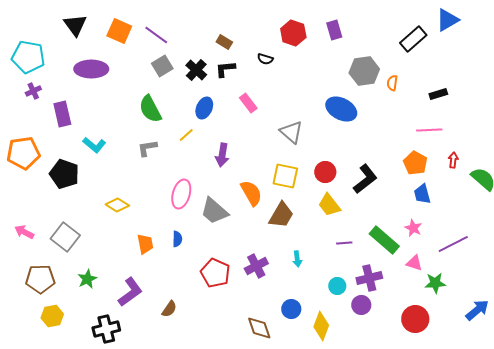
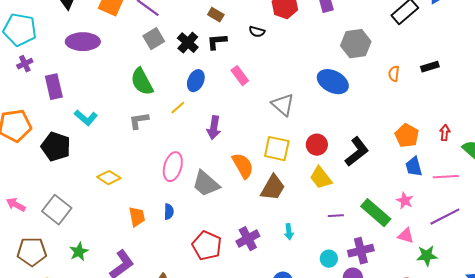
orange semicircle: (392, 83) -> (394, 74), moved
pink line: (429, 130) -> (446, 177), moved

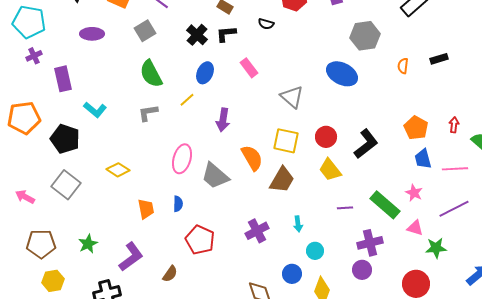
gray square: (154, 39) -> (145, 31), moved
purple ellipse: (83, 42) -> (92, 34), size x0.7
gray square: (57, 210) -> (66, 185), moved
red pentagon: (207, 246) -> (200, 240), moved
cyan circle: (329, 259) -> (315, 251), moved

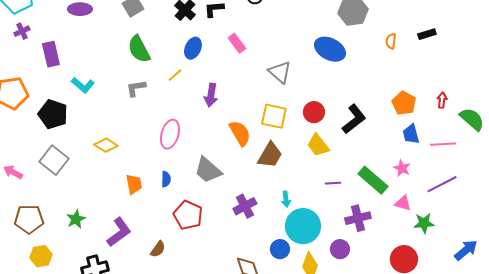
gray trapezoid: (215, 176) -> (208, 170), moved
cyan circle: (315, 251) -> (303, 226), size x2.0
purple circle: (362, 270) -> (340, 249), moved

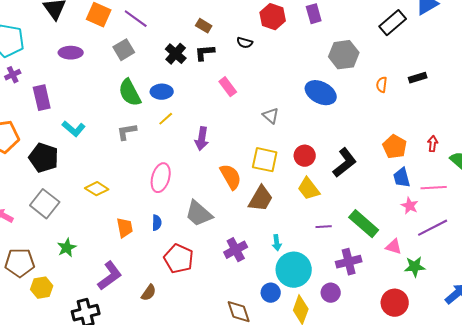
blue ellipse: (193, 48) -> (162, 92), moved, turned 65
gray triangle: (280, 72) -> (271, 116), size x0.7
pink star: (402, 168) -> (410, 206), moved
green star: (76, 219) -> (67, 248), moved
yellow hexagon: (41, 256) -> (42, 288), moved

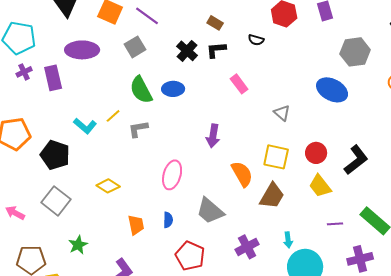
purple ellipse: (71, 53) -> (82, 50), size x1.4
purple rectangle: (42, 98) -> (53, 78), moved
yellow line: (166, 119) -> (113, 116), moved

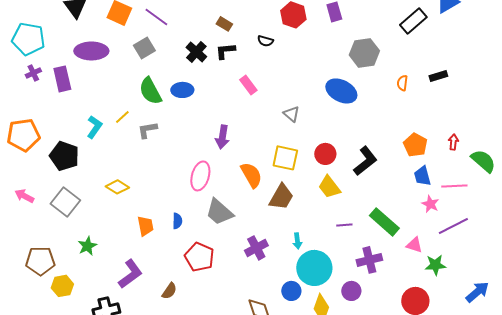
cyan L-shape: (85, 126) -> (94, 127), turned -95
pink ellipse: (172, 175) -> (200, 176), moved
pink arrow: (15, 213) -> (24, 196), moved

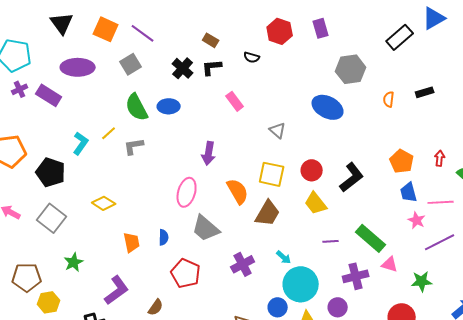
purple rectangle: (62, 79) -> (49, 95), turned -45
cyan arrow: (297, 241) -> (284, 257), turned -42
pink triangle: (414, 245) -> (390, 264), moved

